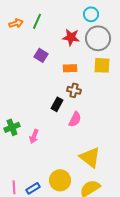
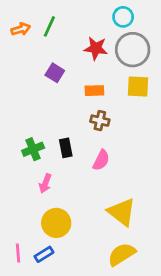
black rectangle: (57, 104) -> (66, 148), moved, turned -40
green cross: (12, 127) -> (33, 149), moved
yellow circle: (60, 180) -> (56, 223), moved

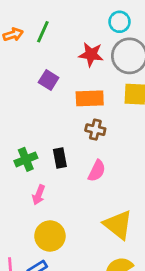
orange rectangle: (94, 91) -> (90, 98), size x1.4

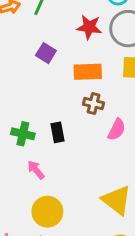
green cross: (26, 159) -> (23, 134), turned 35
pink semicircle: (97, 171) -> (117, 129), moved
pink arrow: (39, 195) -> (36, 170), turned 120

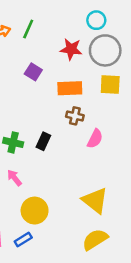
black rectangle: (57, 132) -> (43, 141), turned 36
pink arrow: (36, 170) -> (14, 178), moved

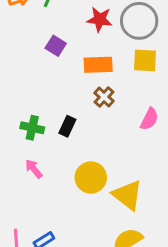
brown cross: (75, 116) -> (104, 97), turned 30
pink semicircle: (95, 139) -> (149, 119), moved
yellow circle: (35, 211) -> (91, 178), moved

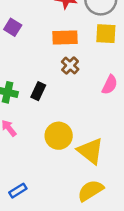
purple square: (56, 46) -> (13, 27), moved

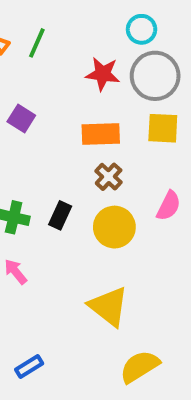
yellow circle: (59, 136) -> (114, 227), moved
yellow triangle: (91, 151) -> (109, 307), moved

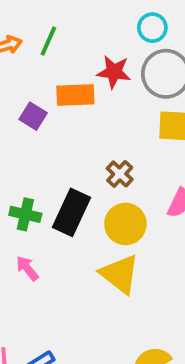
orange rectangle: (101, 134) -> (75, 95), moved
black rectangle: (60, 215) -> (72, 212), size x1.6
yellow triangle: (109, 307) -> (120, 274), moved

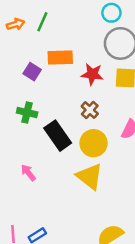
red star: (114, 72) -> (92, 74), moved
black rectangle: (72, 212) -> (58, 136), turned -60
green cross: (25, 214) -> (27, 113), moved

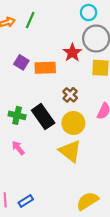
orange rectangle: (60, 58) -> (45, 68), moved
red star: (92, 74) -> (72, 53), moved, turned 30
green cross: (27, 113) -> (17, 115), moved

